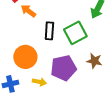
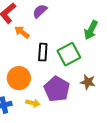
purple pentagon: (63, 68) -> (57, 89), turned -30

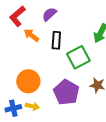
black rectangle: (43, 52) -> (56, 40), moved
yellow arrow: (33, 103) -> (32, 106), moved

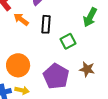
green square: (78, 57) -> (68, 41), size x0.7

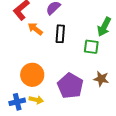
green square: (68, 41) -> (91, 47), moved, turned 35

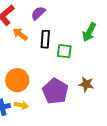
green square: (91, 47) -> (64, 51), moved

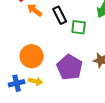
black rectangle: (45, 39) -> (60, 15), turned -30

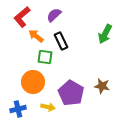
green square: (79, 27) -> (45, 57), moved
yellow arrow: (36, 81) -> (48, 107), moved

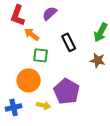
red L-shape: (22, 17) -> (18, 15), turned -30
black rectangle: (61, 41) -> (69, 42), moved
brown star: (102, 86) -> (98, 60), moved

